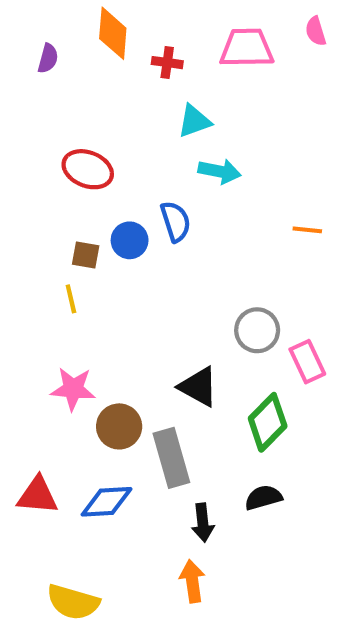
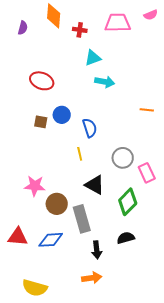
pink semicircle: (316, 31) -> (151, 15), turned -96
blue semicircle: (176, 222) -> (90, 128), moved
yellow line: (71, 299) -> (80, 154), moved
orange arrow: (192, 581) -> (92, 278), turned 90

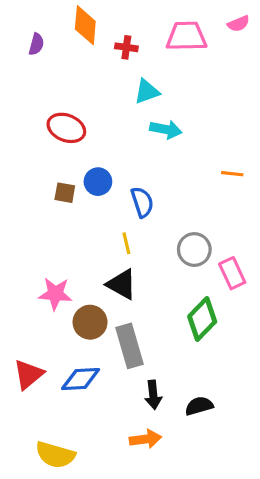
black triangle: (95, 185) -> (122, 284), moved
red triangle: (18, 237) -> (28, 374), turned -45
black semicircle: (126, 238) -> (199, 406), moved

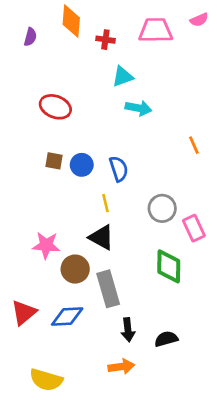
orange line: (232, 174) -> (194, 145), turned 60
blue circle: (98, 182) -> (82, 165), moved
green diamond: (202, 319) -> (169, 266), turned -44

